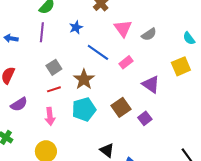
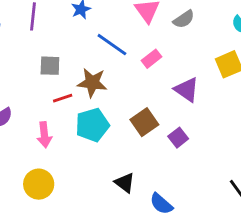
gray square: (54, 67) -> (50, 66), turned 35
brown star: (84, 79) -> (92, 83), turned -30
red line: (54, 89) -> (63, 98), moved

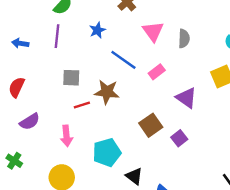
gray semicircle: (184, 19) -> (184, 39), turned -54
cyan pentagon: (92, 125) -> (107, 152), moved

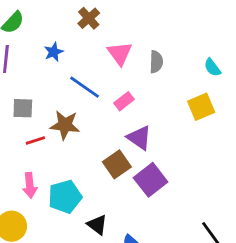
purple triangle: (186, 98) -> (139, 138), moved
pink arrow: (66, 136) -> (30, 185), moved
purple square: (179, 138) -> (151, 180), size x1.6

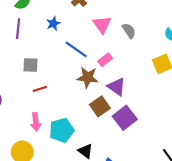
gray semicircle: (156, 62) -> (129, 31), turned -35
brown star: (65, 125) -> (88, 77), moved

